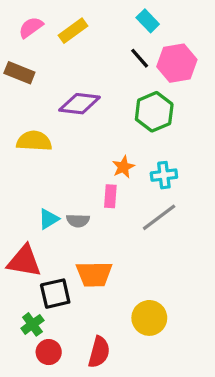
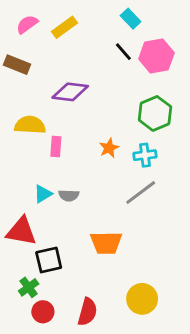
green hexagon: (154, 112) -> (155, 113), moved
pink rectangle: (110, 196) -> (56, 147), moved
orange trapezoid: (94, 274) -> (106, 243), moved
yellow circle: (149, 318) -> (142, 299), moved

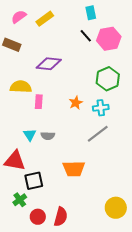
cyan rectangle: (131, 19) -> (91, 13), turned 32
cyan triangle: (43, 194) -> (30, 135), turned -32
yellow circle: (142, 299) -> (116, 208), moved
red circle: (43, 312) -> (38, 217), moved

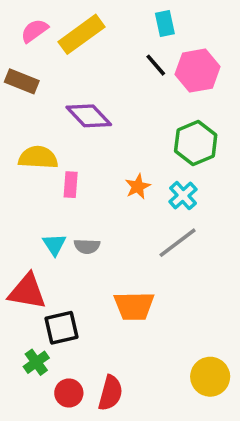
yellow rectangle: (45, 19) -> (82, 34), size x1.4
purple diamond: (49, 64) -> (89, 116), turned 40
cyan cross: (101, 108) -> (183, 196), turned -35

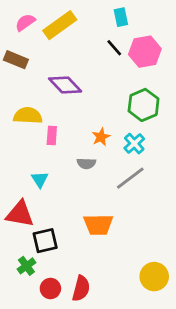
gray semicircle: (87, 246) -> (86, 163), moved

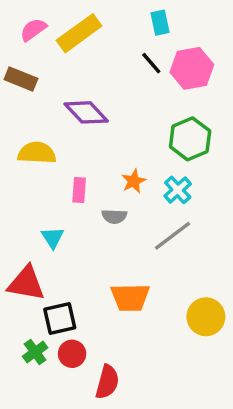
pink rectangle: (52, 136) -> (79, 190), moved
yellow circle: (154, 277) -> (206, 317), moved
red circle: (50, 289) -> (72, 354), moved

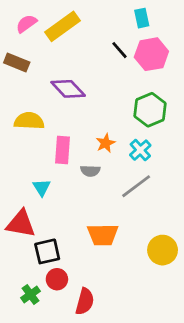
cyan rectangle: (160, 23) -> (142, 18), moved
pink rectangle: (79, 190) -> (62, 150), size x1.4
green cross: (35, 352) -> (31, 294), moved

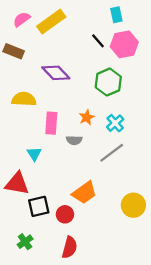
green hexagon: (150, 110) -> (108, 82), moved
orange trapezoid: (103, 235) -> (84, 193), turned -35
red circle: (57, 279) -> (65, 214), moved

